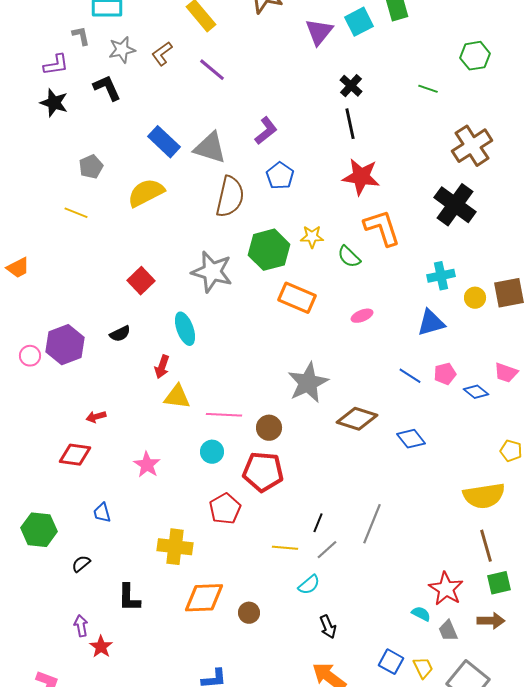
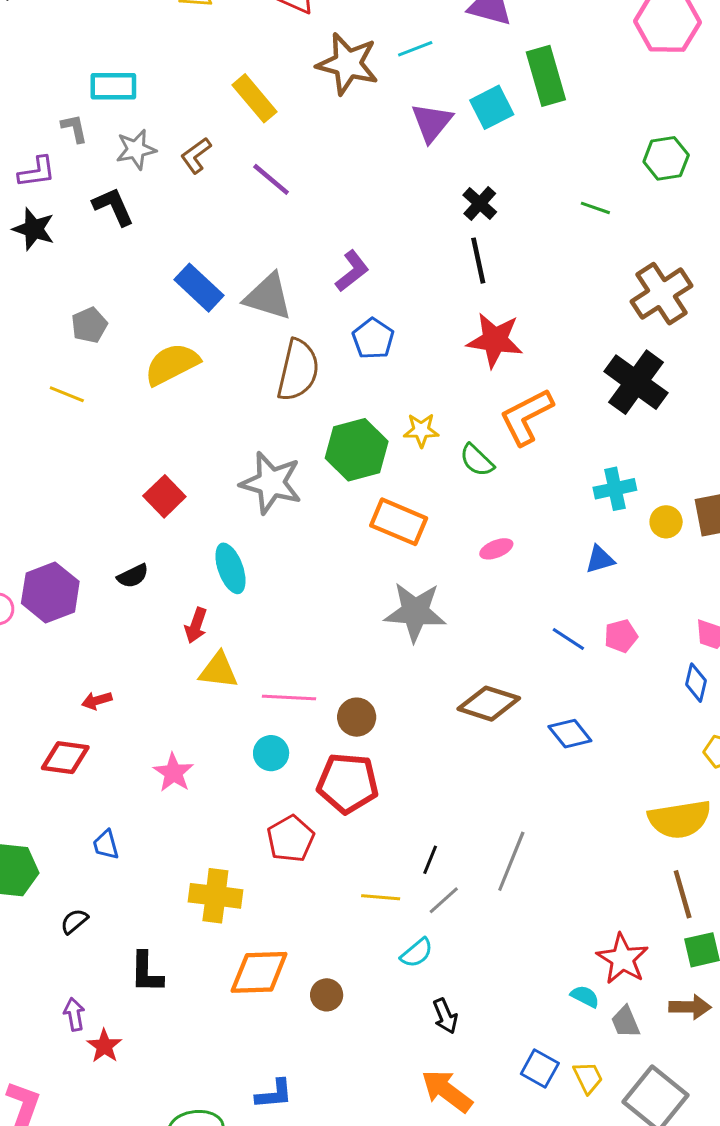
orange L-shape: (382, 228) -> (526, 417), turned -99
blue triangle: (431, 323) -> (600, 559), size x0.7
gray star: (308, 383) -> (415, 612), moved, turned 30
blue diamond: (476, 392) -> (696, 683), moved, turned 65

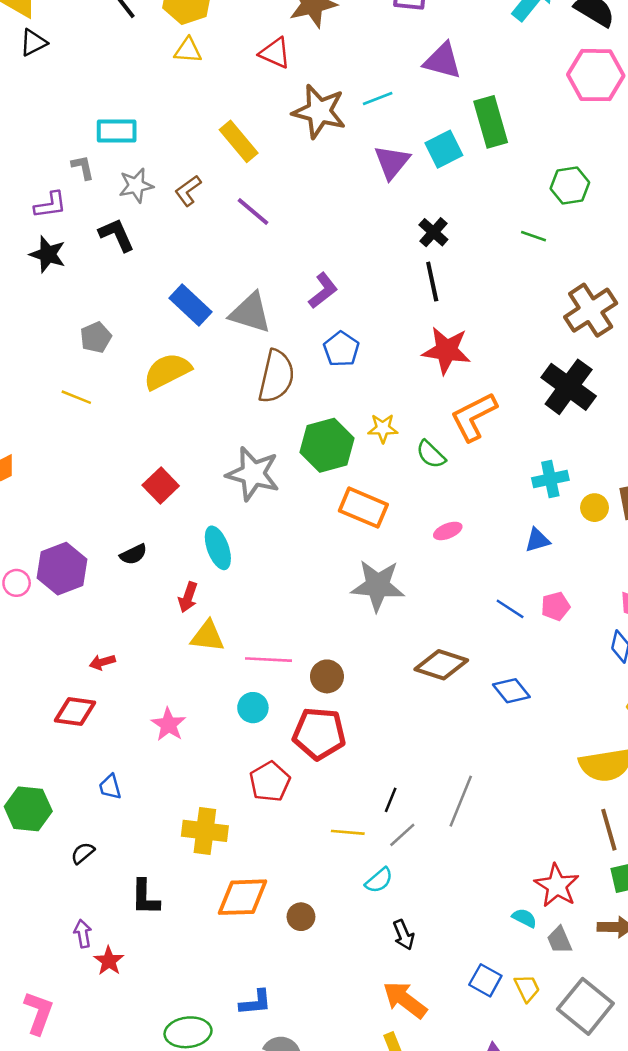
green hexagon: (666, 158) -> (570, 185), moved

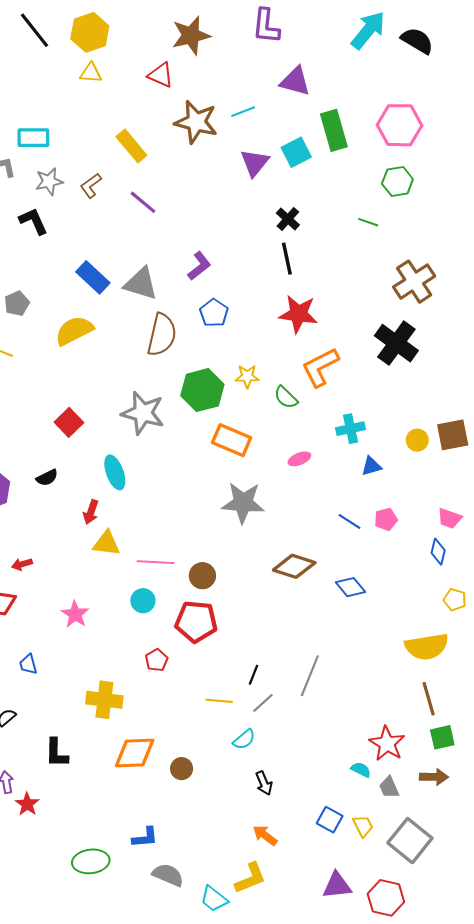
pink hexagon: (596, 75) -> (400, 125), moved
cyan cross: (550, 479) -> (350, 429), moved
red pentagon: (270, 782) -> (157, 660), size x0.7
orange arrow: (405, 1000) -> (265, 835), size x0.7

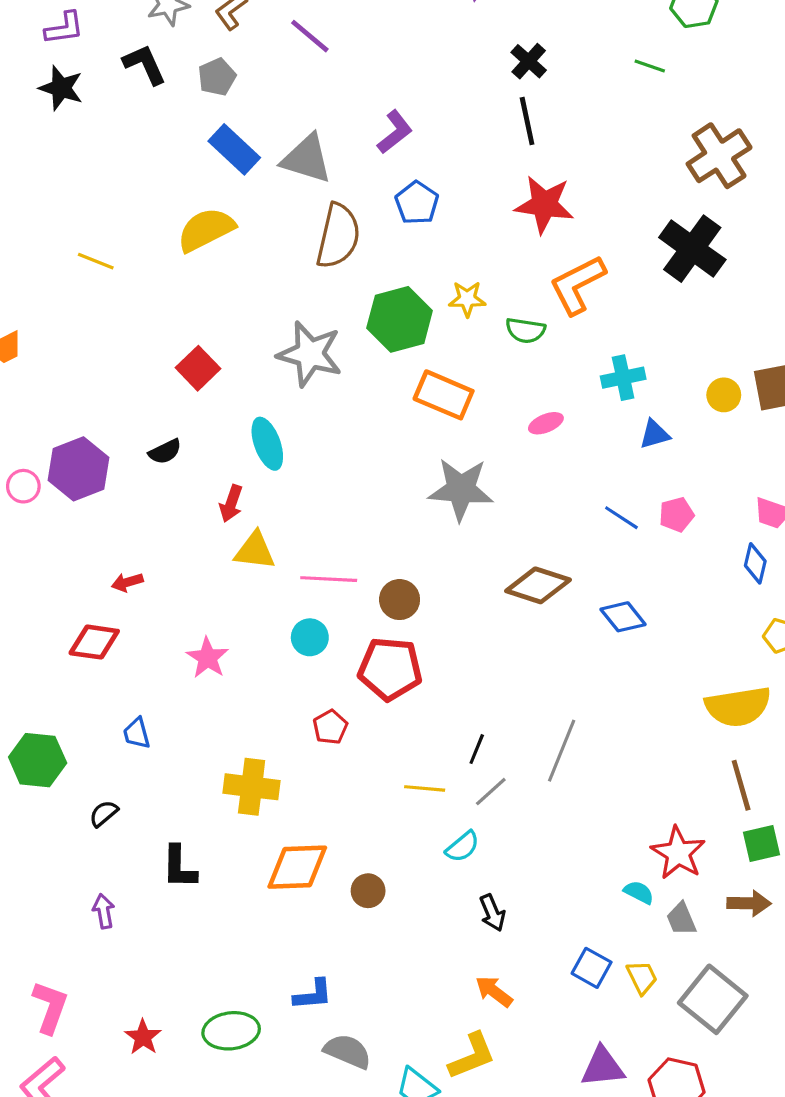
gray pentagon: (17, 303) -> (217, 77), moved
green semicircle: (286, 397) -> (525, 330), turned -35
red star: (27, 804) -> (143, 1037), moved

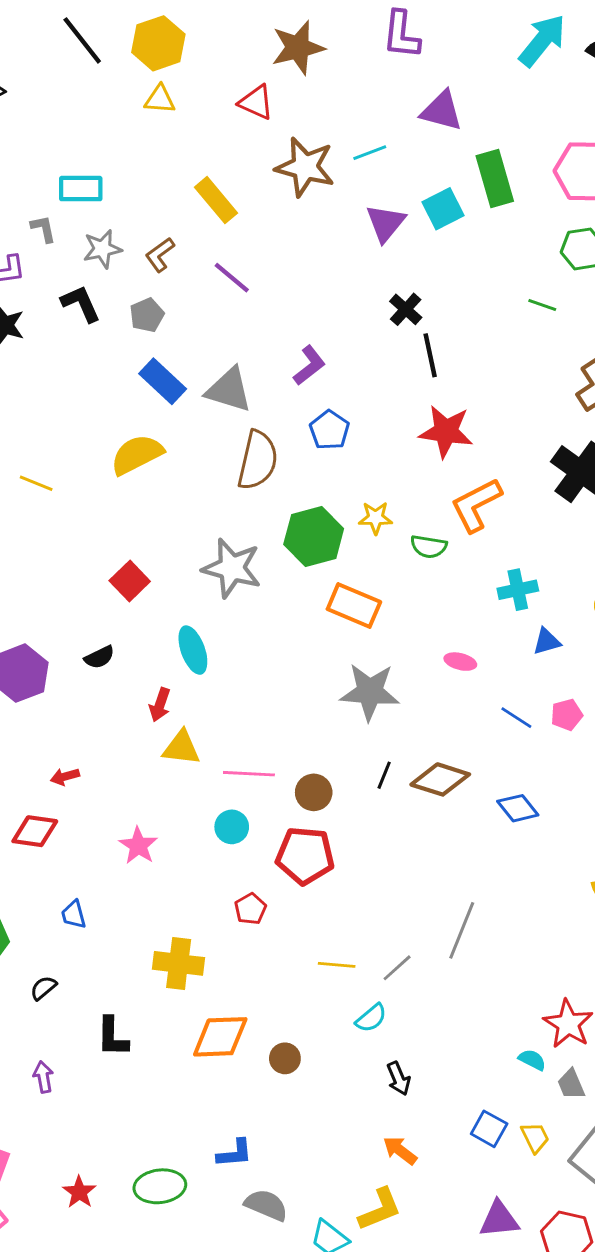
black cross: (529, 61) -> (406, 309), moved
pink ellipse: (546, 423) -> (460, 662), moved, turned 36
black line: (477, 749) -> (384, 775), moved

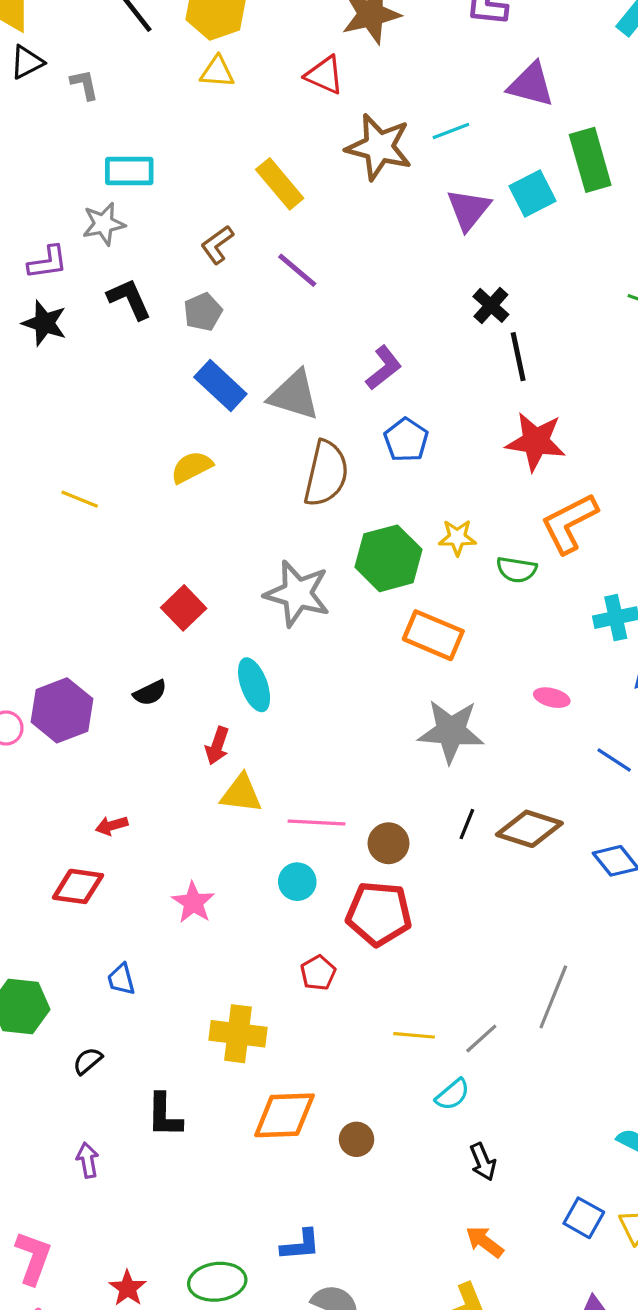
gray L-shape: (43, 229) -> (84, 85), moved
gray star: (102, 249) -> (104, 224), moved
yellow semicircle: (137, 455) -> (192, 467), size x0.7

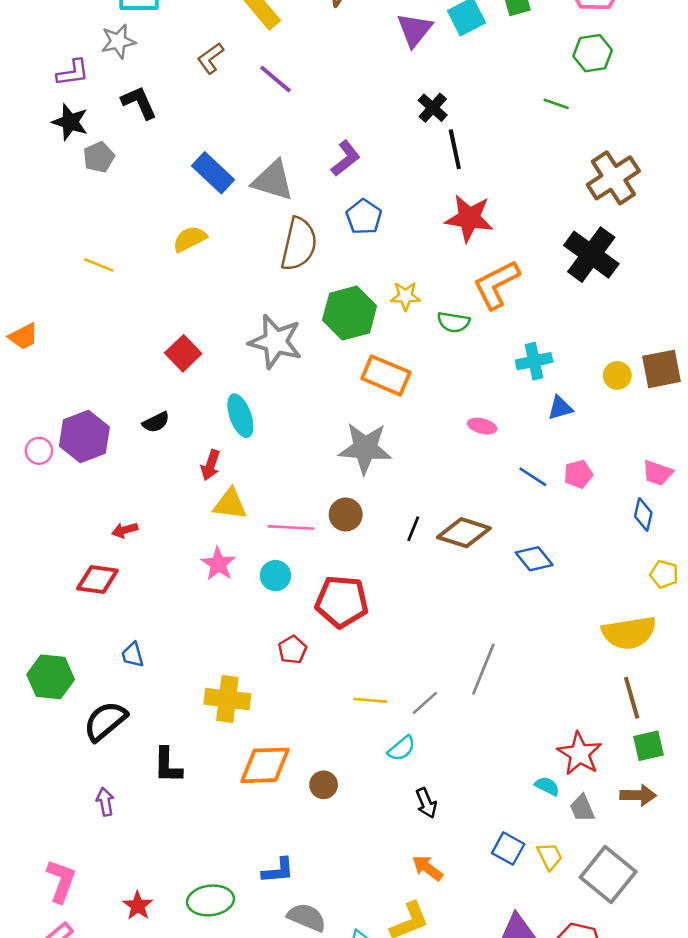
gray pentagon: (203, 312) -> (99, 157), moved
gray star: (451, 731) -> (365, 448), moved
brown circle: (388, 843) -> (346, 514), moved
pink star: (193, 902) -> (218, 564), moved
black semicircle: (88, 1061) -> (105, 721), size x1.8

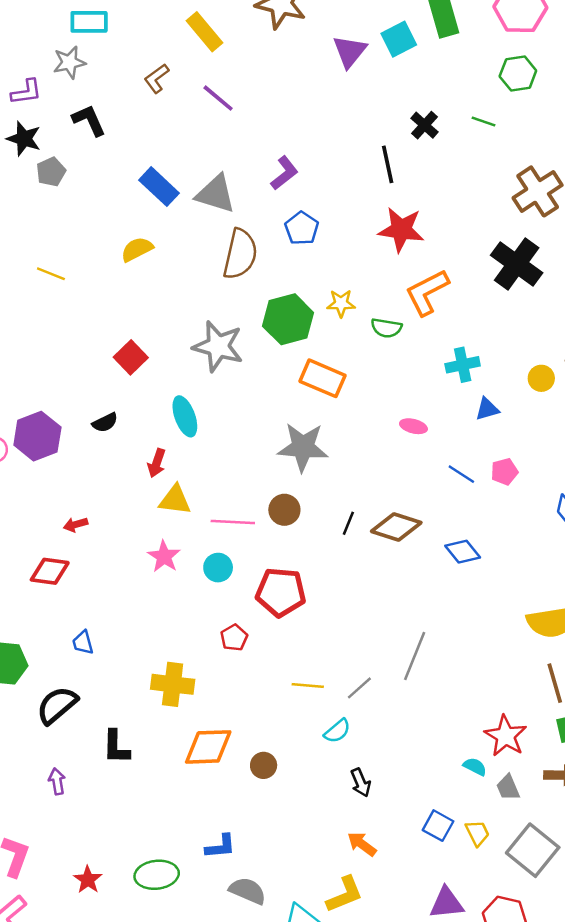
black cross: (433, 108) -> (425, 125), moved

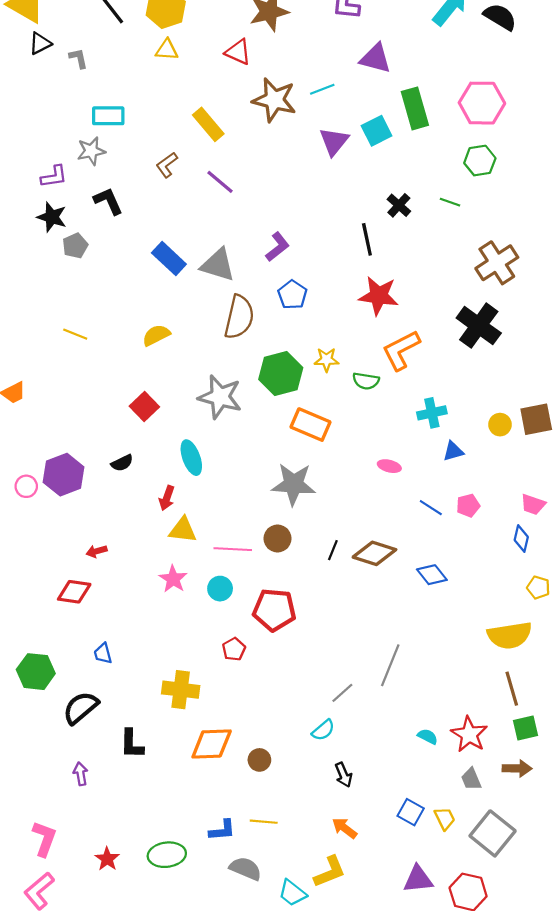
yellow semicircle: (137, 249) -> (156, 335), moved
yellow line: (308, 686) -> (264, 822), moved
cyan semicircle: (475, 767) -> (428, 737), moved

